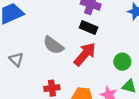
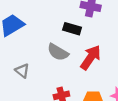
black rectangle: (89, 28) -> (72, 29), moved

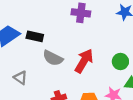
black rectangle: (72, 29) -> (35, 36), moved

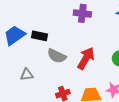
gray triangle: (21, 78) -> (27, 75), turned -40

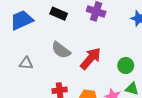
black rectangle: (40, 36) -> (59, 14), moved

